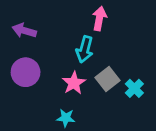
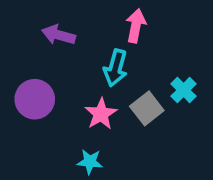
purple arrow: (24, 31) -> (59, 35), moved
cyan cross: (134, 88) -> (184, 90), moved

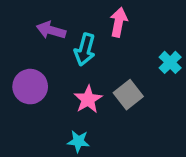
cyan arrow: (116, 68) -> (85, 50), moved
cyan cross: (184, 90) -> (170, 62), moved

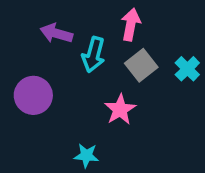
gray square: (128, 95) -> (141, 65), moved
pink star: (88, 99) -> (120, 110), moved

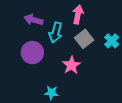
purple circle: (33, 95) -> (32, 53), moved

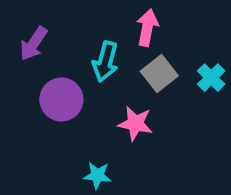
purple arrow: (33, 20) -> (33, 44), moved, turned -72
pink star: (71, 65) -> (135, 123), turned -30

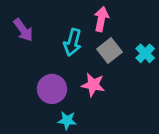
purple arrow: (33, 44) -> (23, 30), turned -70
purple circle: (61, 99) -> (52, 89), moved

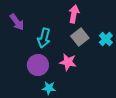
cyan arrow: (73, 42) -> (44, 38), moved

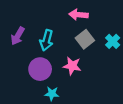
pink arrow: (74, 14) -> (78, 15), turned -96
purple arrow: (17, 22) -> (18, 36), moved, turned 66

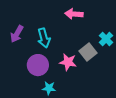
gray square: (85, 39) -> (88, 52), moved
cyan arrow: (46, 40) -> (44, 38), turned -30

